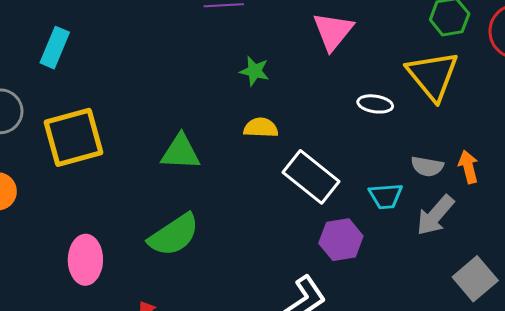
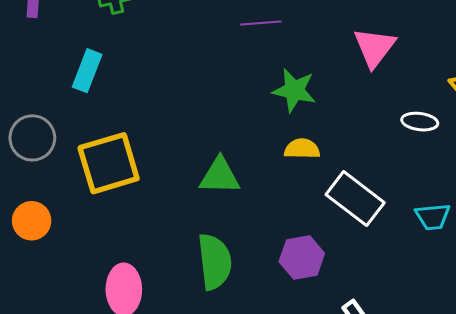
green star: (254, 71) -> (294, 90), size x1.4
green semicircle: (174, 235) -> (215, 262), turned -62
purple hexagon: (341, 240) -> (302, 258), moved

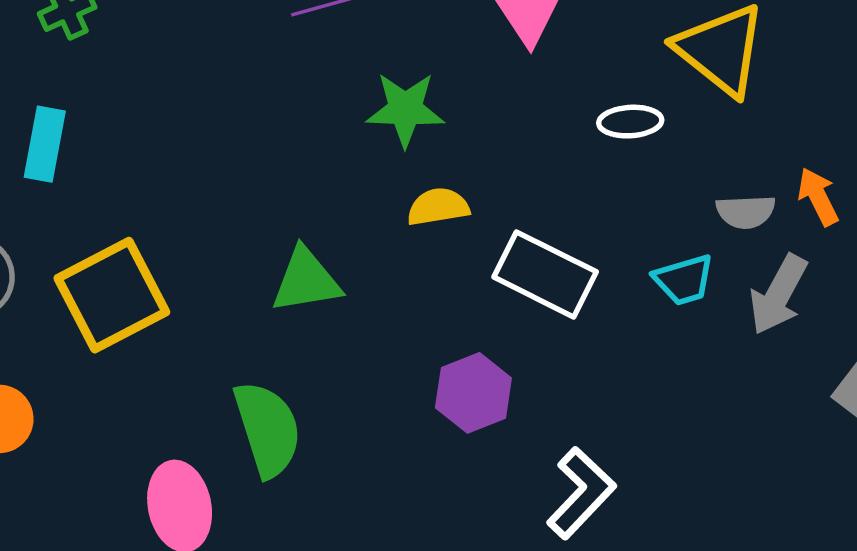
green semicircle: (215, 262) -> (268, 429), moved

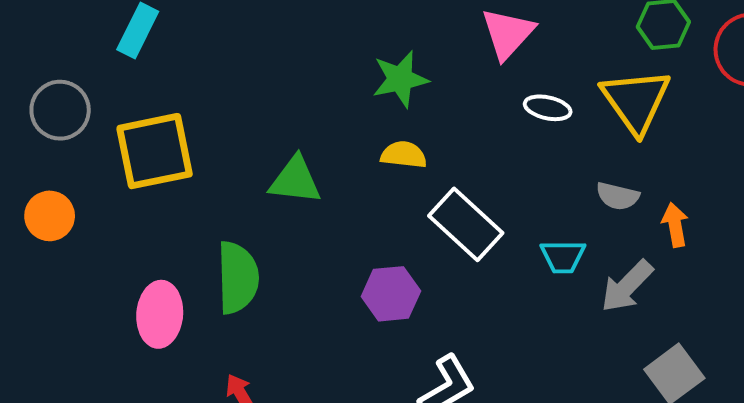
green star: (405, 109) -> (400, 79), turned -30
white ellipse: (630, 122) -> (548, 108), moved
gray semicircle: (746, 212) -> (618, 196), moved

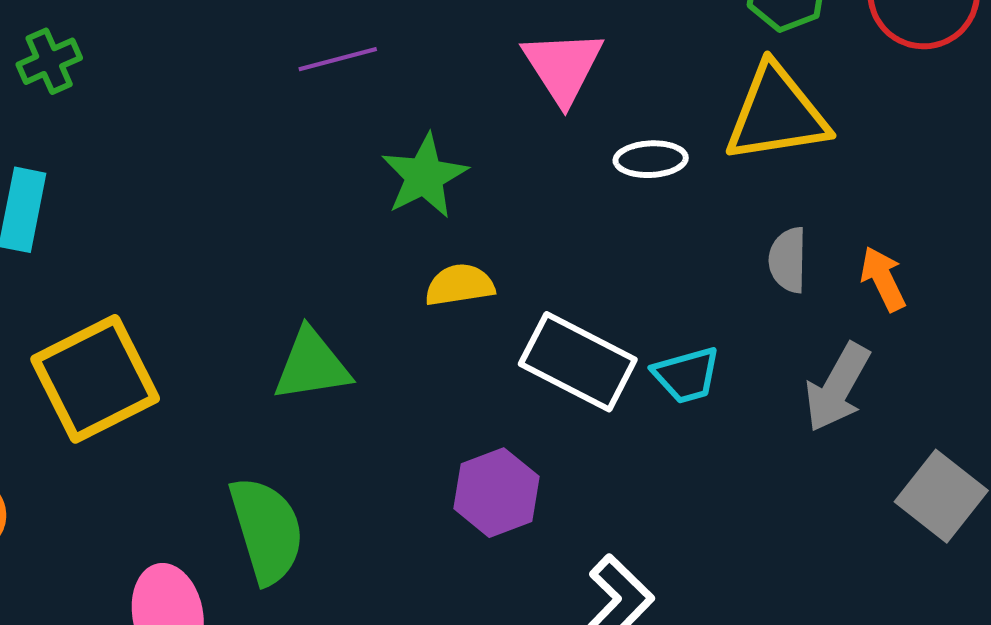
yellow triangle: (636, 101) -> (777, 114), turned -48
gray semicircle: (618, 196) -> (788, 260), turned 93
cyan trapezoid: (563, 256) -> (686, 375), moved

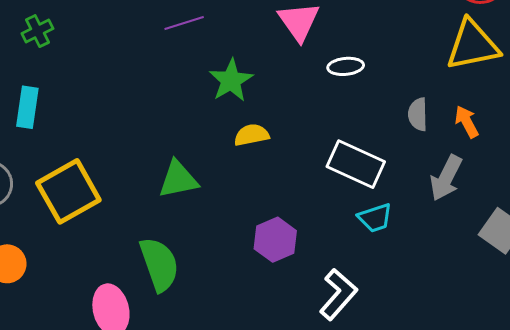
yellow triangle: (777, 114) -> (473, 45), moved
white rectangle: (578, 362) -> (356, 164), moved
cyan trapezoid: (686, 375) -> (375, 218), moved

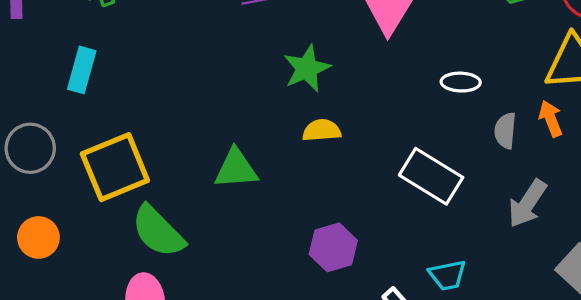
white ellipse: (346, 66) -> (461, 82), moved
orange arrow: (467, 122) -> (551, 119), moved
cyan trapezoid: (375, 218) -> (448, 275), moved
green semicircle: (159, 264) -> (158, 231), moved, turned 148

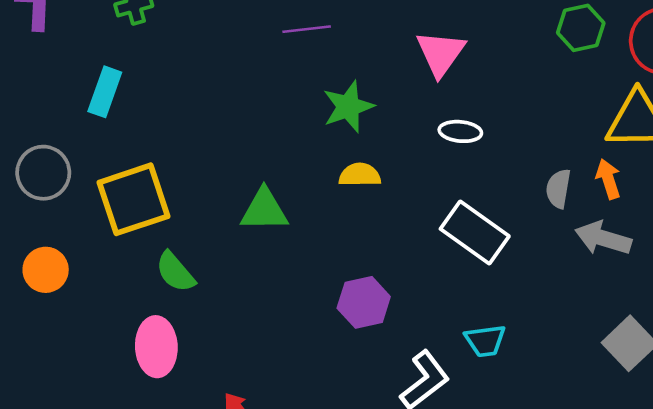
white ellipse: (461, 82) -> (460, 131), moved
gray arrow: (527, 204) -> (603, 238), moved, turned 69
green semicircle: (158, 231) -> (175, 272), size x0.7

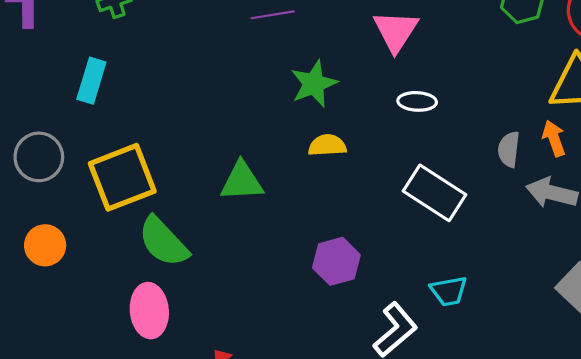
green semicircle: (175, 272) -> (163, 242), size x1.4

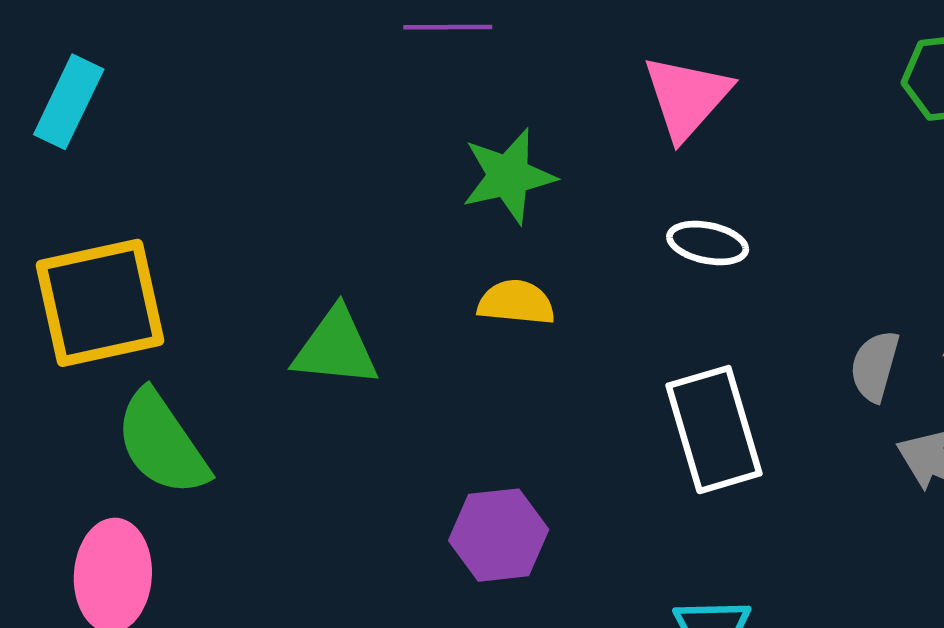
white rectangle: (434, 193) -> (714, 430), turned 32

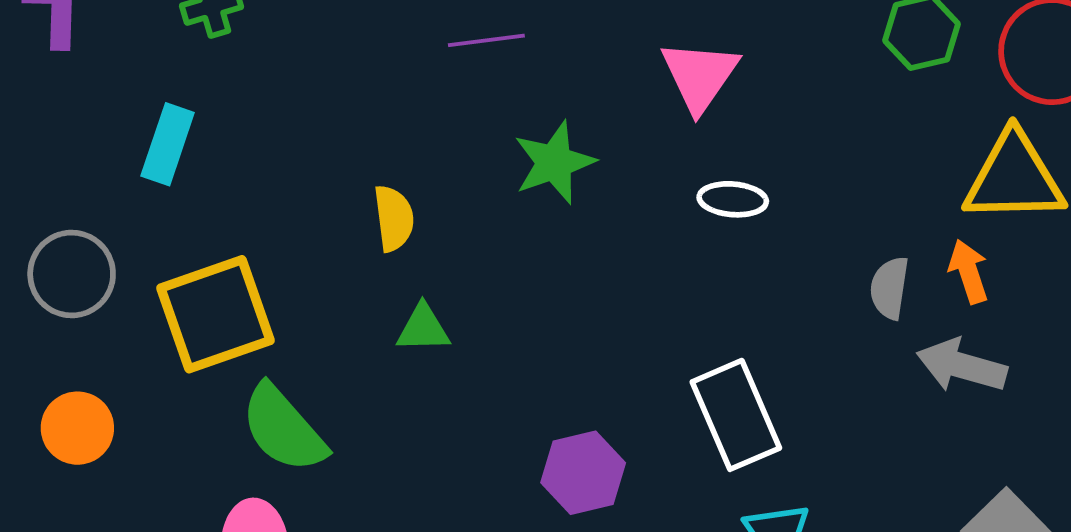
yellow semicircle: (516, 302) -> (394, 218), moved, turned 84
green triangle: (336, 348) -> (423, 328), size x0.7
white rectangle: (714, 430) -> (736, 415), moved

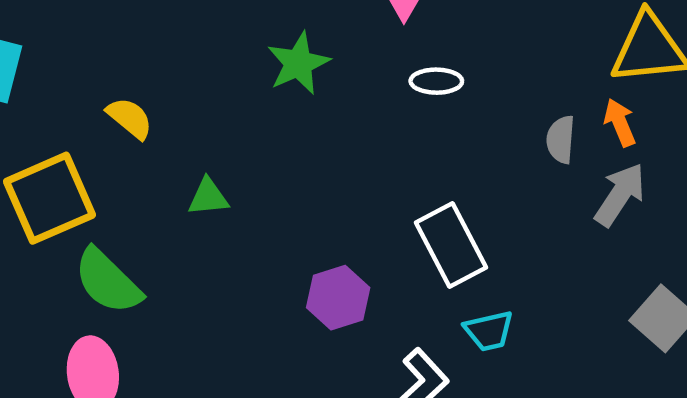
yellow semicircle: (394, 218) -> (130, 118), moved, turned -39
gray arrow: (962, 366) -> (620, 195), turned 112

